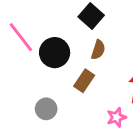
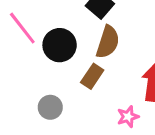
brown semicircle: (98, 50) -> (108, 42), size x1.5

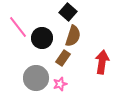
gray circle: (50, 107) -> (36, 78), size x1.6
pink star: (128, 117) -> (60, 84), moved

